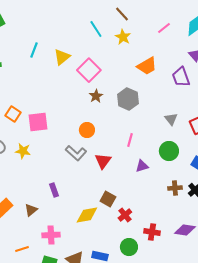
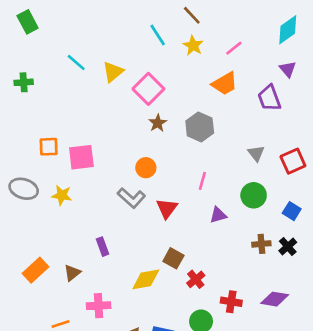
pink line: (164, 28) -> (234, 48), moved
cyan line: (34, 50) -> (76, 63), turned -70
orange square: (13, 114) -> (49, 147), turned -35

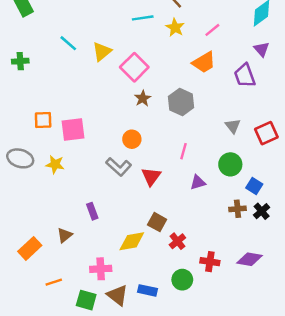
cyan line: (158, 35) -> (143, 18), turned -65
blue square: (292, 211) -> (254, 186), moved
orange rectangle: (35, 270) -> (30, 248), moved
pink cross: (99, 306) -> (101, 269), moved

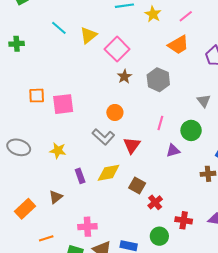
gray ellipse: (20, 158) -> (19, 147), moved
yellow star: (55, 164) -> (58, 151), moved
green circle: (230, 164) -> (191, 130), moved
yellow diamond: (132, 241) -> (109, 173), moved

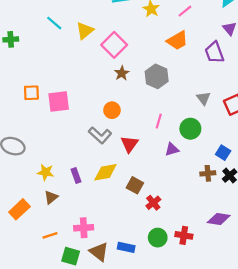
yellow star: (58, 151) -> (46, 172), moved
red cross: (184, 220) -> (184, 235), moved
orange line: (46, 238) -> (50, 235), moved

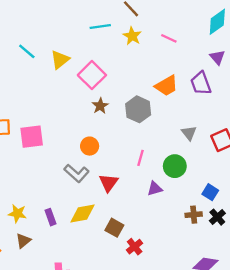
pink line: (185, 11) -> (169, 38), turned 64
orange trapezoid: (177, 40) -> (166, 86), moved

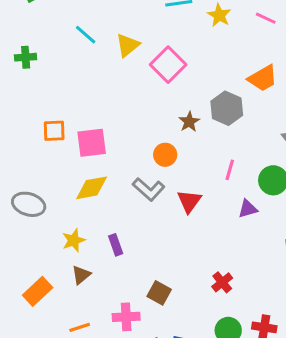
brown star: (100, 106) -> (189, 122), moved
yellow star: (17, 213) -> (74, 240), turned -30
yellow diamond: (82, 213) -> (92, 188), moved
brown square: (114, 228) -> (159, 293), moved

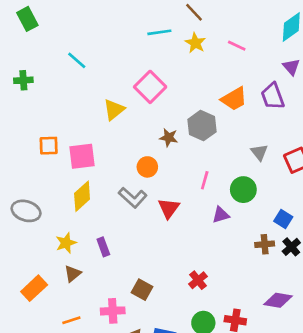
yellow triangle: (128, 45) -> (114, 110), moved
brown star: (189, 122) -> (169, 138), turned -30
yellow diamond: (92, 188) -> (82, 196), turned -32

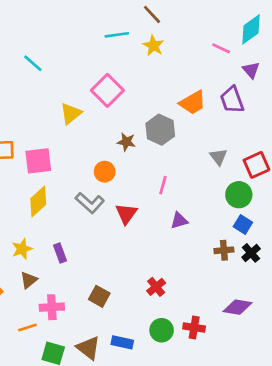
pink line: (237, 46) -> (221, 48), moved
green circle: (243, 190) -> (239, 195), moved
pink cross: (113, 311) -> (52, 307), moved

